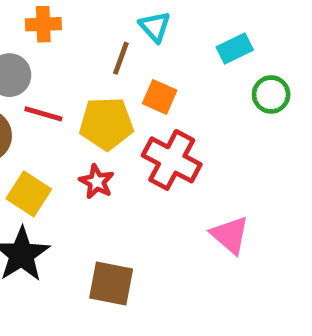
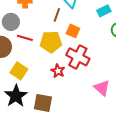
red star: (97, 182) -> (58, 71), moved
brown square: (111, 283) -> (43, 103), moved

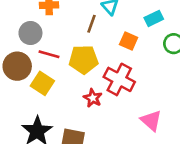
orange square: (73, 31) -> (129, 41), moved
yellow square: (19, 71) -> (42, 83), moved

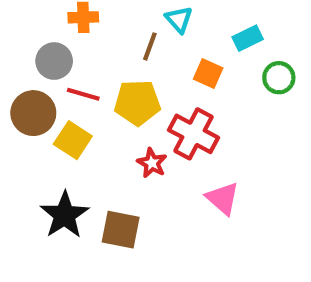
pink triangle: (151, 121) -> (223, 198), moved

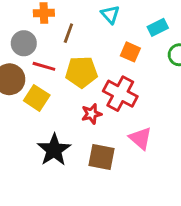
brown line: (150, 46) -> (68, 33), moved
red star: (152, 163) -> (91, 114), turned 30
black star: (65, 215) -> (54, 150), moved
brown square: (121, 230) -> (102, 157), moved

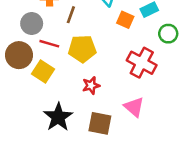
orange square: (130, 52) -> (125, 20), moved
red cross: (120, 94) -> (142, 63), moved

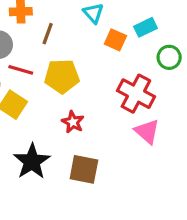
red star: (91, 85) -> (73, 122), turned -30
pink triangle: (134, 107) -> (147, 131), moved

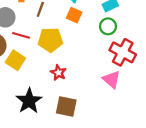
orange square: (115, 40) -> (74, 15), moved
green circle: (169, 57) -> (108, 26), moved
red cross: (136, 94) -> (123, 52), moved

